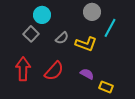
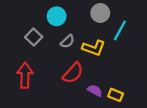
cyan circle: (42, 15) -> (57, 16), moved
red semicircle: (54, 71) -> (73, 73), moved
purple semicircle: (87, 74) -> (95, 91), moved

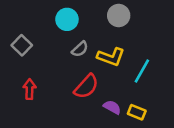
cyan line: (120, 30) -> (142, 71), moved
gray square: (34, 37) -> (22, 45), moved
red arrow: (25, 75) -> (30, 89), size x0.7

